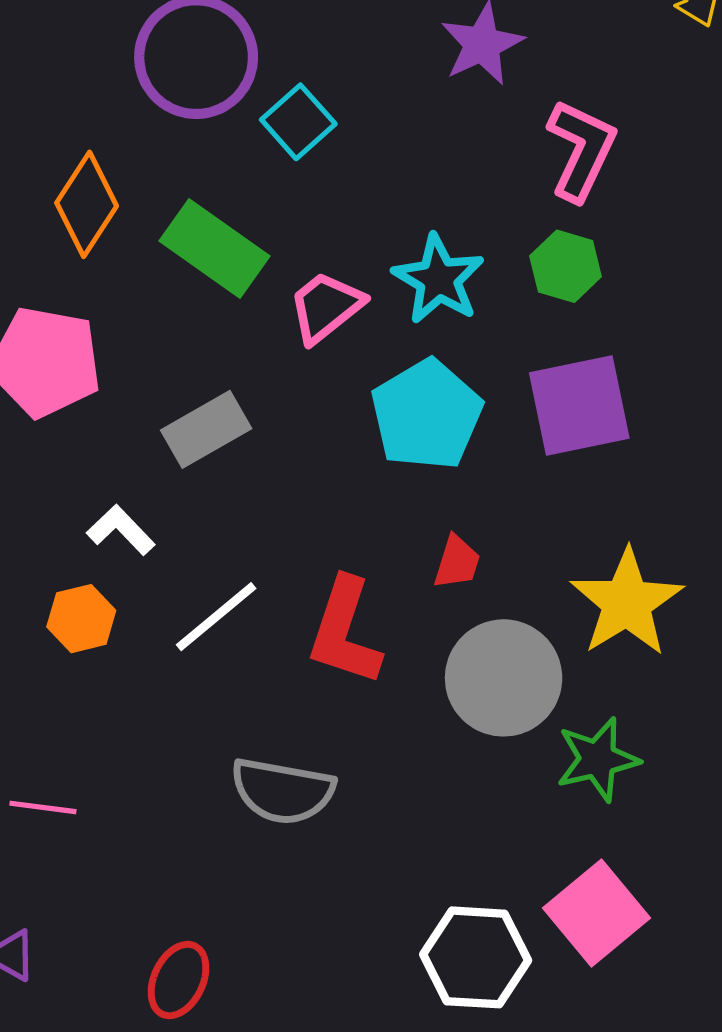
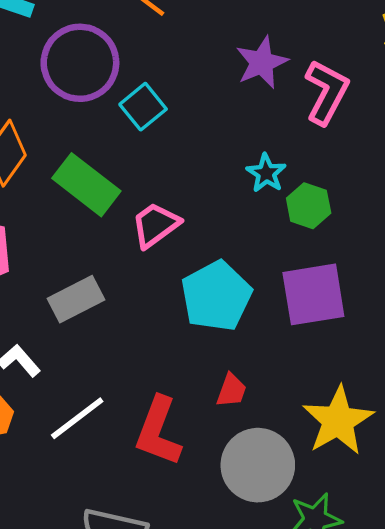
pink L-shape: (581, 150) -> (327, 92), moved
cyan star: (439, 279) -> (266, 173), moved, size x0.7

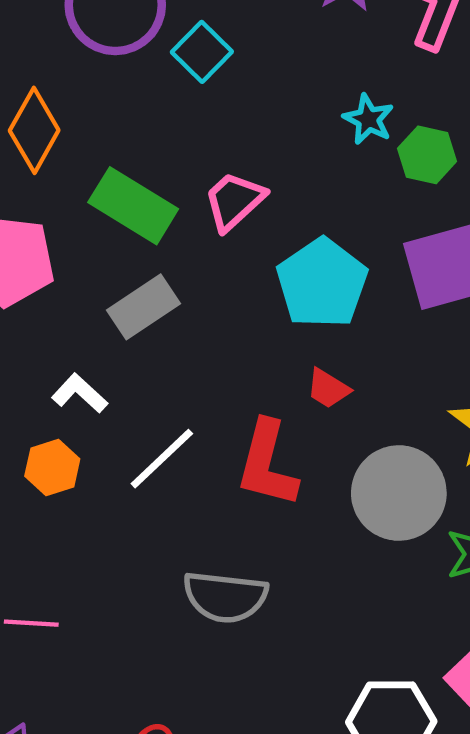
green rectangle: (86, 185) -> (133, 206), moved
red trapezoid: (231, 390) -> (328, 388), moved, turned 108

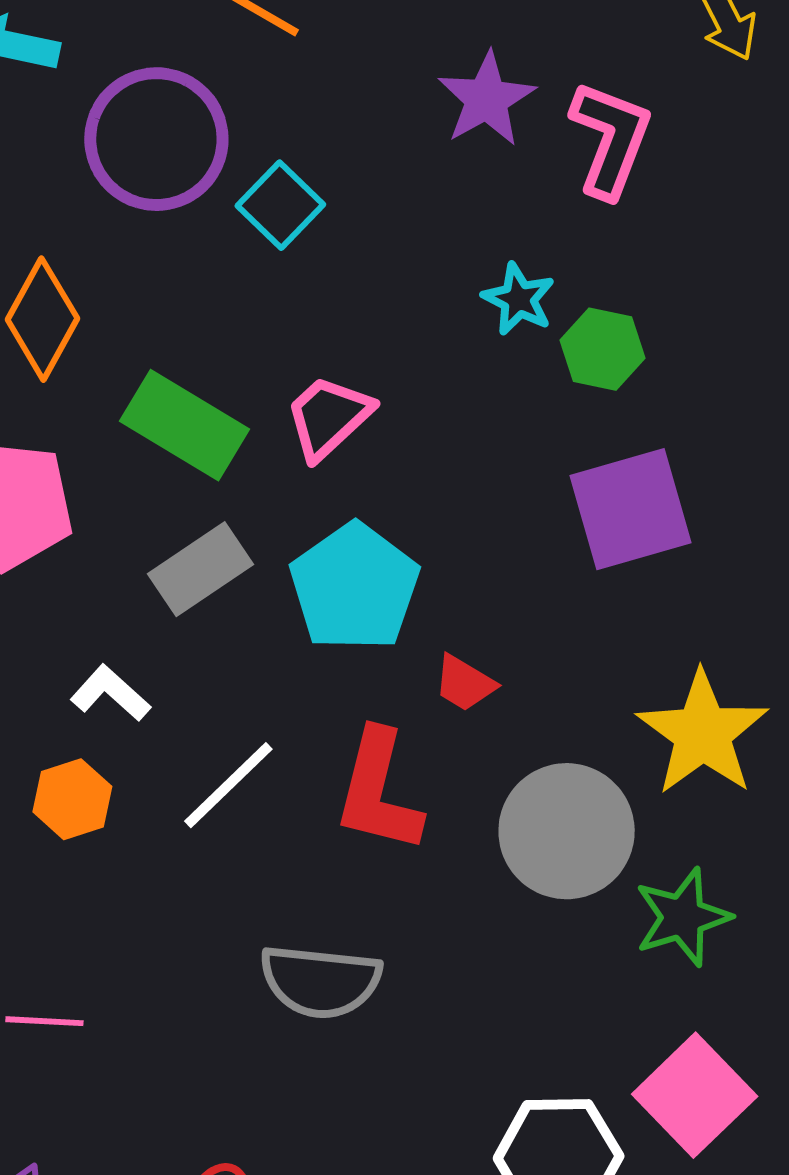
cyan pentagon: (322, 283) -> (354, 587), moved

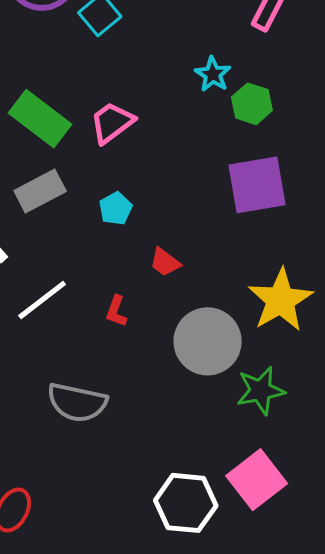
cyan pentagon: (354, 587) -> (116, 208), size x0.5
red L-shape: (378, 791) -> (116, 311), size x0.5

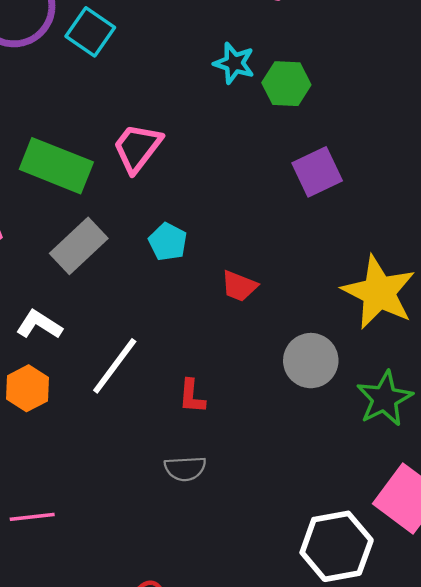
purple square: (257, 185) -> (317, 172), size x0.7
red L-shape: (116, 311) -> (192, 396), moved
gray circle: (208, 341) -> (311, 361), size x0.7
gray semicircle: (77, 402) -> (185, 469), size x0.6

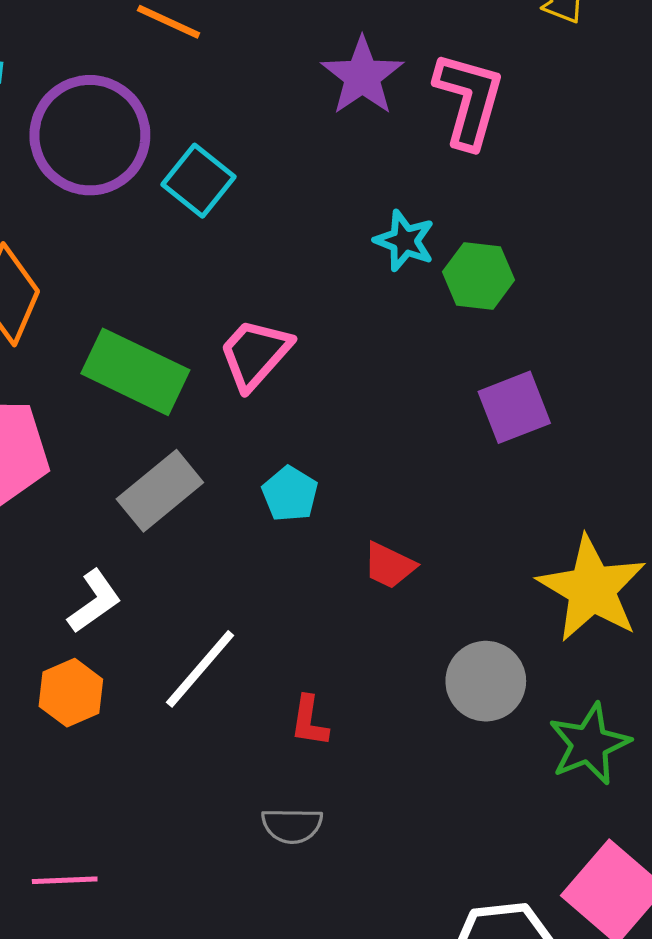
white L-shape: (39, 325) -> (94, 601), turned 108

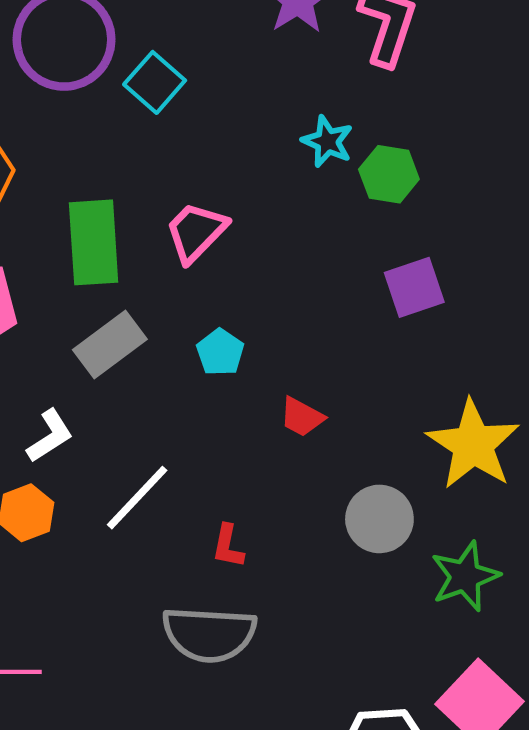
green rectangle: (135, 372) -> (94, 242), turned 58
gray semicircle: (292, 825) -> (209, 634), size x1.8

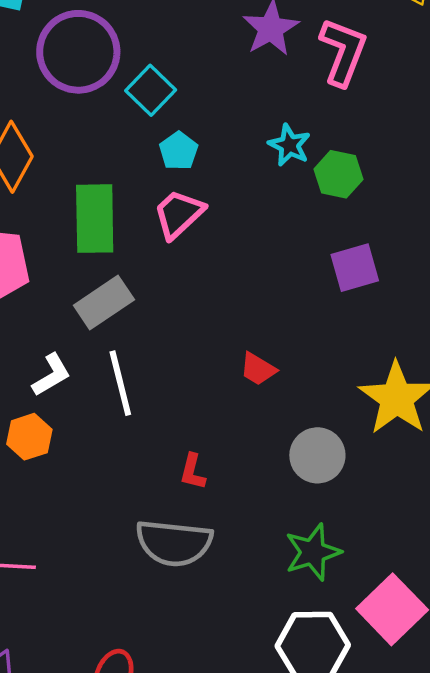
cyan pentagon: (220, 352) -> (179, 151), moved
white line: (137, 498) -> (120, 383), moved, turned -60
green star: (465, 576) -> (313, 552), moved

